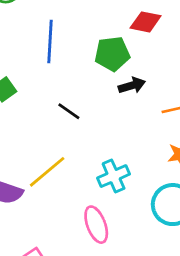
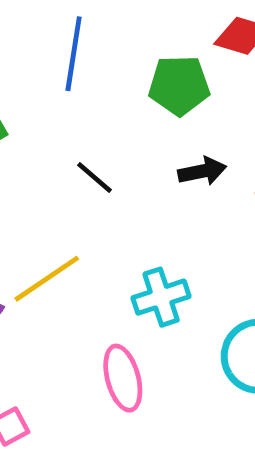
black arrow: (132, 85) -> (202, 171), moved

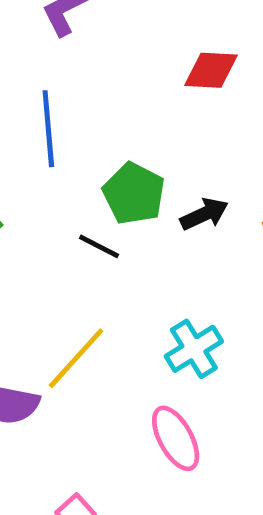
green pentagon: (179, 85) -> (134, 194), moved, turned -30

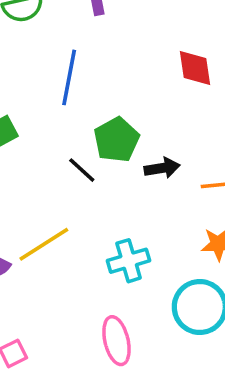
red diamond: (211, 70) -> (195, 68), turned 63
pink ellipse: (176, 438) -> (116, 341), moved

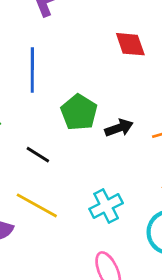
black line: (82, 170) -> (38, 155), moved
yellow line: (44, 244) -> (37, 205), turned 72

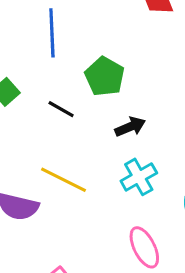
black arrow: (119, 128) -> (130, 127), moved
black line: (38, 155) -> (61, 109), moved

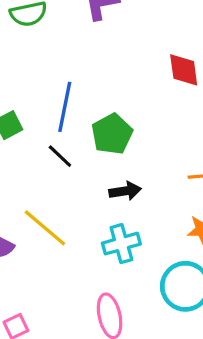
blue line: (52, 33) -> (65, 107), moved

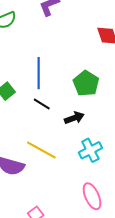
green pentagon: (112, 134) -> (86, 83), moved
black arrow: (125, 191) -> (74, 118), moved

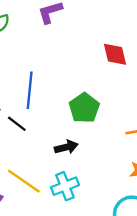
black line: (42, 104) -> (17, 124), moved
cyan cross: (90, 150) -> (65, 186), moved

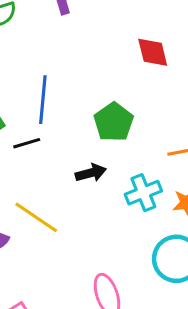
black line: (17, 124) -> (27, 143), turned -54
cyan cross: (65, 186) -> (143, 193), moved

